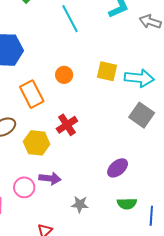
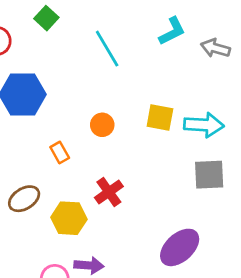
orange rectangle: (32, 94) -> (60, 153), size x0.6
gray square: (142, 115) -> (209, 175), turned -35
purple ellipse: (118, 168) -> (180, 247), size x1.4

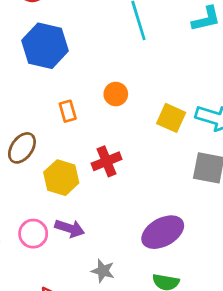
yellow square: (160, 118) -> (171, 118), moved
brown ellipse: (24, 199) -> (22, 148), turned -36

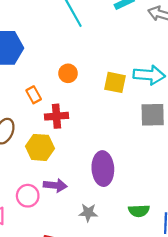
red cross: (107, 161) -> (56, 116), moved, turned 30
purple ellipse: (163, 232) -> (103, 169), moved, turned -52

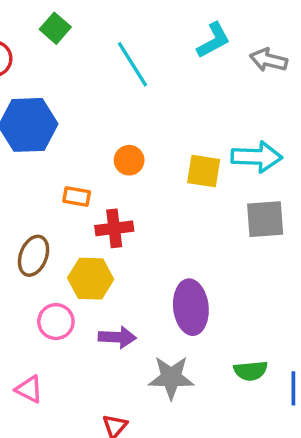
orange rectangle: (34, 95) -> (77, 197), turned -49
pink circle: (28, 196) -> (56, 322), moved
gray star: (88, 213) -> (171, 378), size x1.5

